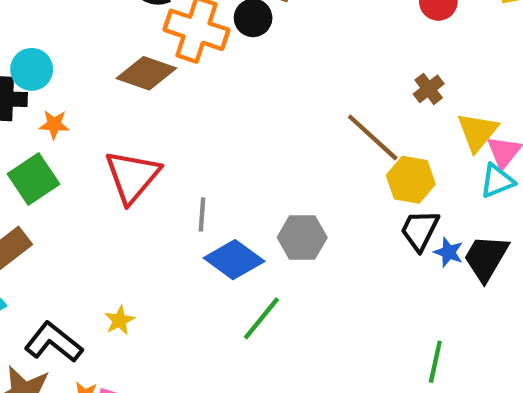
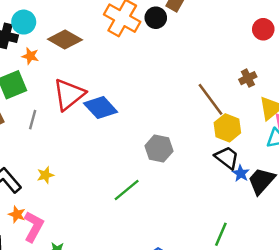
brown diamond: (146, 73) -> (65, 40), moved
gray line: (202, 214) -> (33, 120), moved
black trapezoid: (420, 230) -> (227, 158), turned 90
blue diamond: (234, 260) -> (101, 108), moved

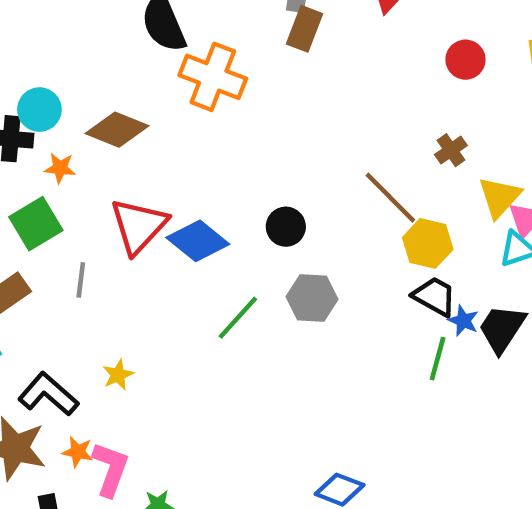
black circle: (156, 18) -> (286, 227), moved
green line: (127, 190) -> (238, 318), moved
green line: (221, 234) -> (438, 359), moved

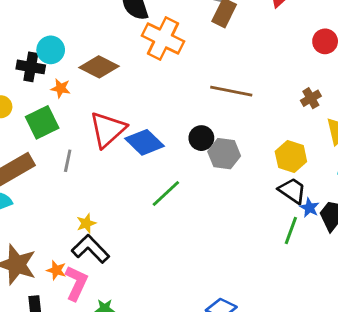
brown line: (390, 198) -> (231, 91), moved, turned -39
gray hexagon: (312, 298) -> (224, 154), moved
black L-shape: (48, 394) -> (90, 249), moved

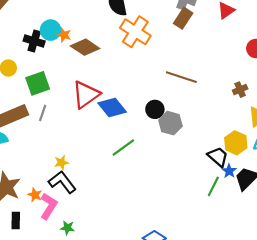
orange star: (61, 88) -> (64, 35), moved
yellow hexagon: (291, 157) -> (236, 143), moved
gray line: (68, 161) -> (43, 113), moved

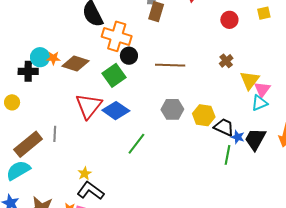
green square: (38, 83) -> (114, 75), moved
black circle: (155, 109) -> (129, 56), moved
yellow hexagon: (236, 143) -> (204, 115), moved

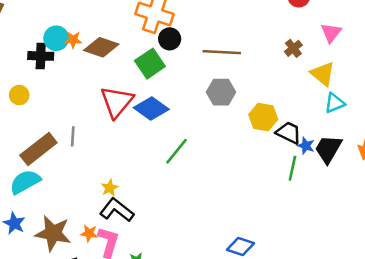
yellow triangle: (250, 80) -> (323, 74), turned -30
pink triangle: (262, 89) -> (331, 33), moved
gray hexagon: (172, 109) -> (221, 92), moved

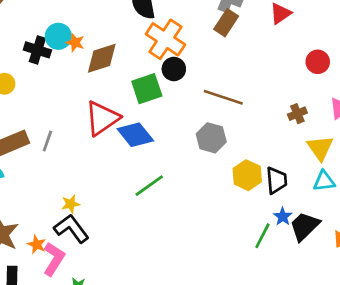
brown diamond: (101, 47) -> (102, 58), turned -52
black trapezoid: (289, 133) -> (276, 180), moved, turned 44

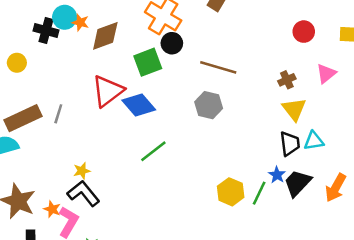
yellow triangle: (320, 148) -> (294, 109), moved
yellow hexagon: (247, 175) -> (231, 192), moved
black trapezoid: (276, 180) -> (290, 144), moved

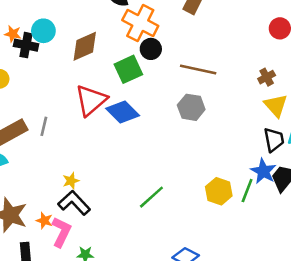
orange star: (80, 22) -> (13, 34), moved
green line: (153, 151) -> (151, 197), moved
blue star: (277, 175) -> (263, 171), size x1.5

